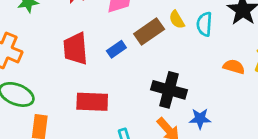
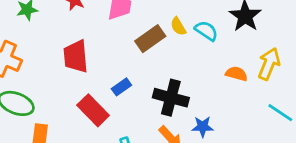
cyan semicircle: (204, 24) -> (206, 31), turned 120
blue rectangle: (116, 49) -> (121, 87), moved
red rectangle: (92, 102) -> (93, 110), turned 44

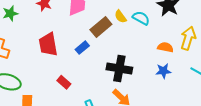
blue rectangle: (121, 87) -> (82, 48), moved
red rectangle: (93, 110) -> (64, 82), size x0.6
blue star: (203, 127) -> (163, 71), moved

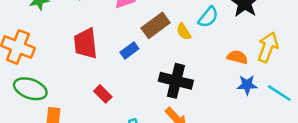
yellow semicircle: (120, 17) -> (184, 32), moved
cyan semicircle: (141, 18) -> (208, 17), turned 96
blue star: (163, 71) -> (247, 85), moved

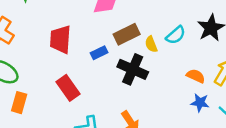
black cross: (176, 81) -> (133, 69), moved
red rectangle: (103, 94) -> (68, 88), size x1.5

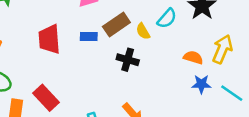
blue rectangle: (99, 53) -> (89, 36), moved, turned 35
black cross: (133, 69) -> (128, 60), size x0.7
red rectangle: (68, 88) -> (46, 98), moved

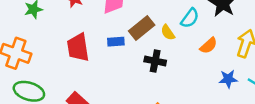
orange semicircle: (193, 57) -> (209, 46), moved, turned 126

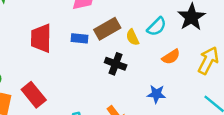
blue star: (228, 79) -> (156, 94), moved

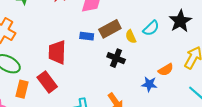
red trapezoid: (41, 38) -> (57, 52), moved
orange semicircle: (171, 57) -> (166, 70), moved

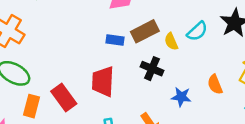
red trapezoid: (57, 52) -> (103, 82), moved
orange semicircle: (166, 70) -> (215, 84), turned 98
blue star: (149, 84) -> (181, 97), moved

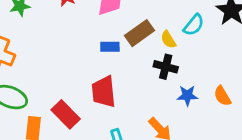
black cross: (152, 69) -> (166, 67), moved
orange semicircle: (215, 84) -> (222, 96), moved

